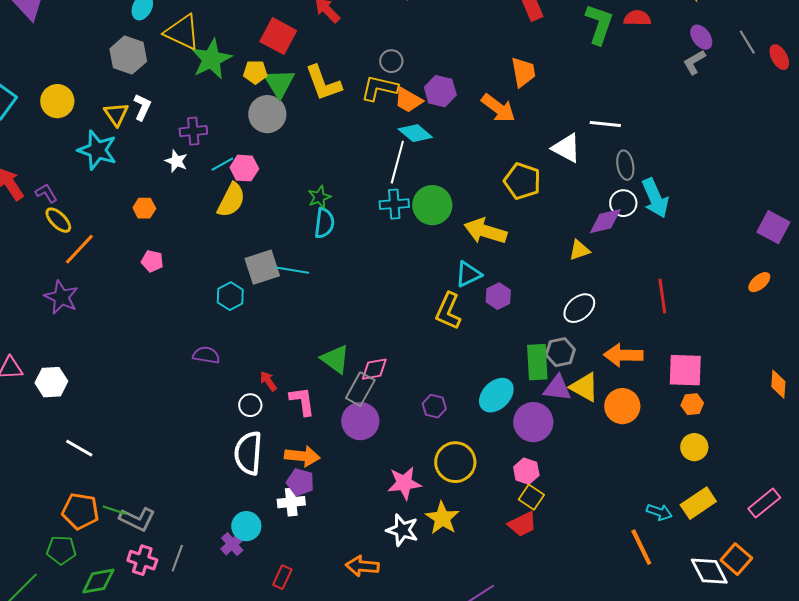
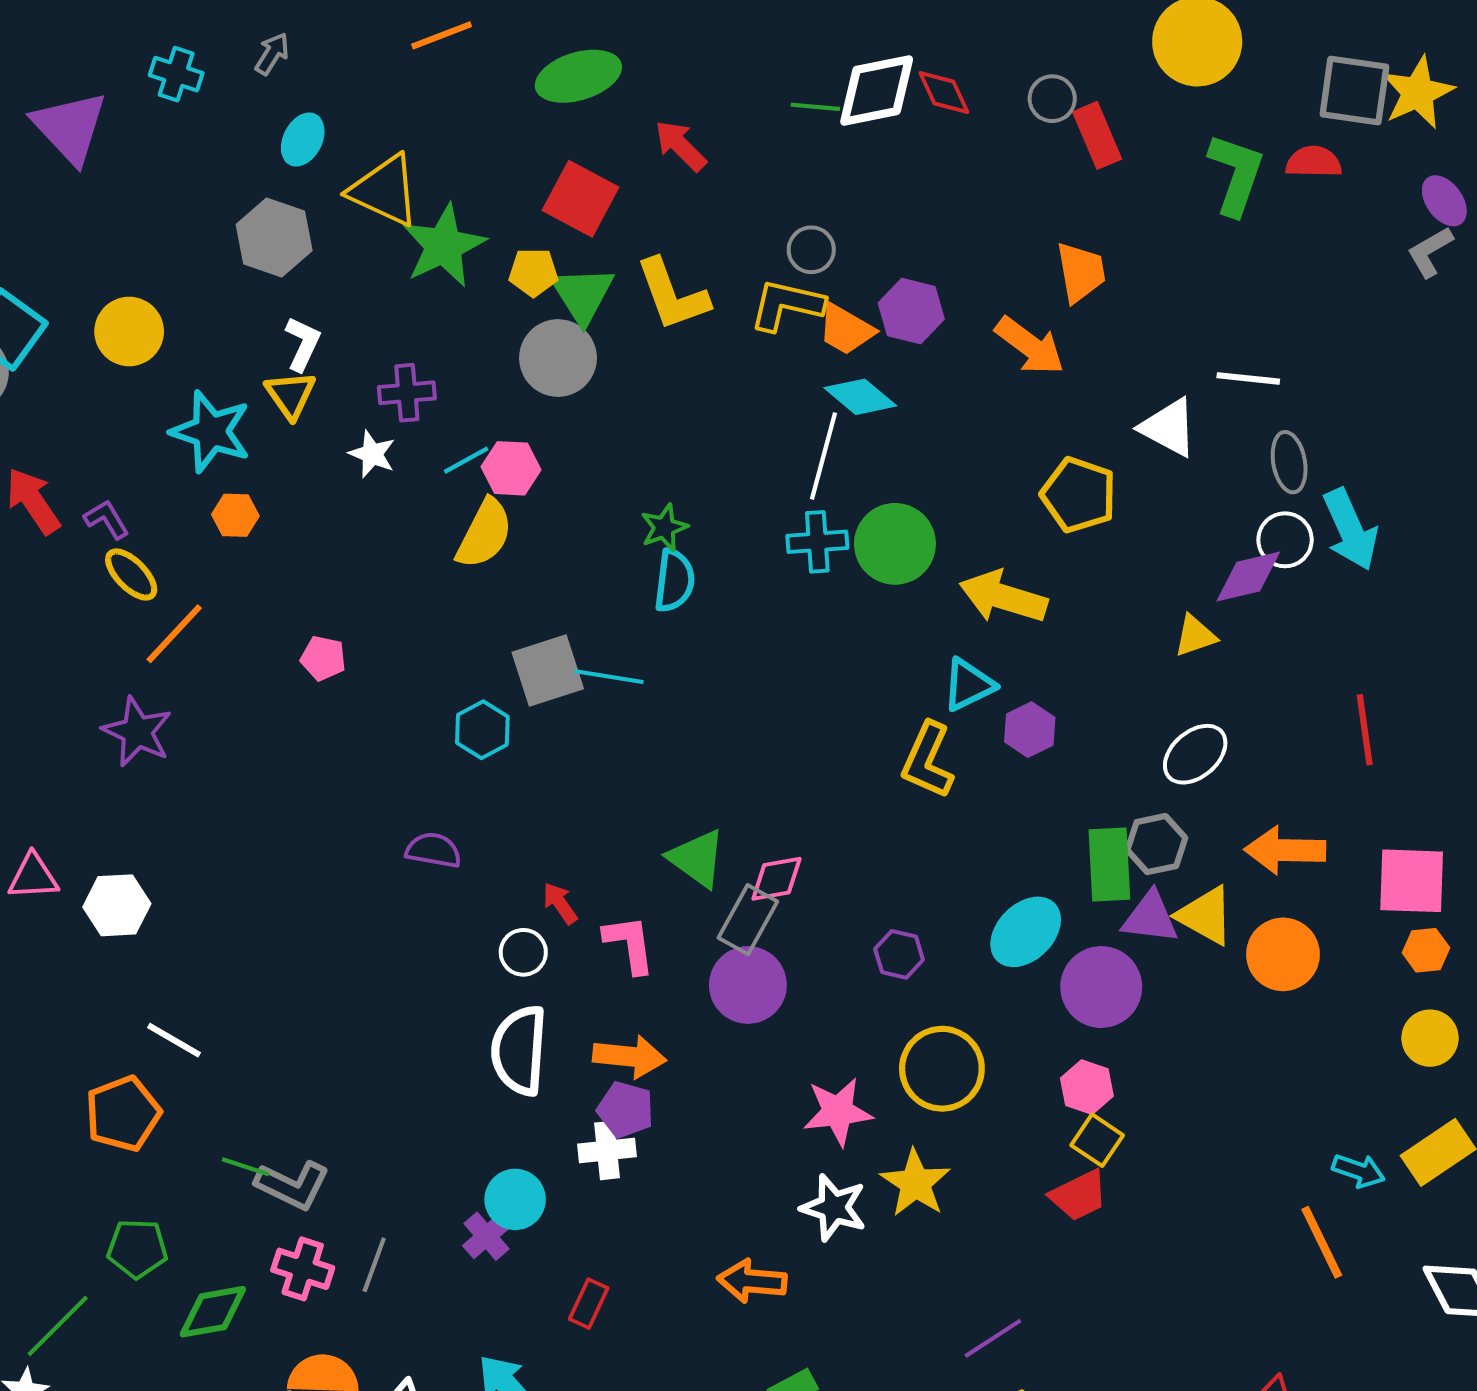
yellow triangle: (116, 114) -> (290, 395), moved
orange hexagon: (144, 208) -> (235, 515), moved
orange pentagon: (80, 511) -> (123, 1114), moved, turned -30

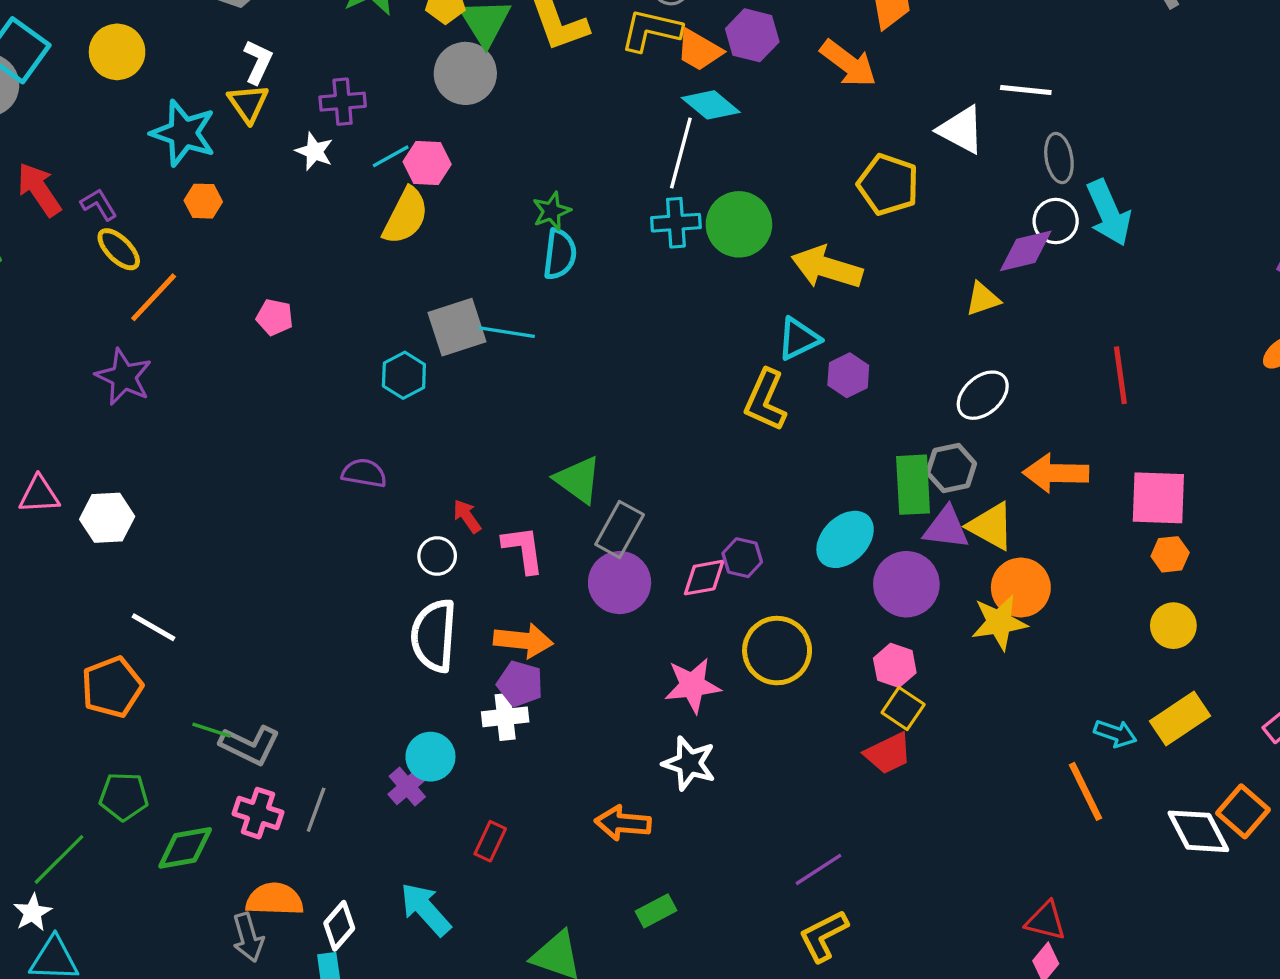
pink diamond: (777, 879) -> (704, 578), moved
orange circle: (1283, 954) -> (1021, 588), moved
yellow star: (915, 1183) -> (999, 622), moved, turned 30

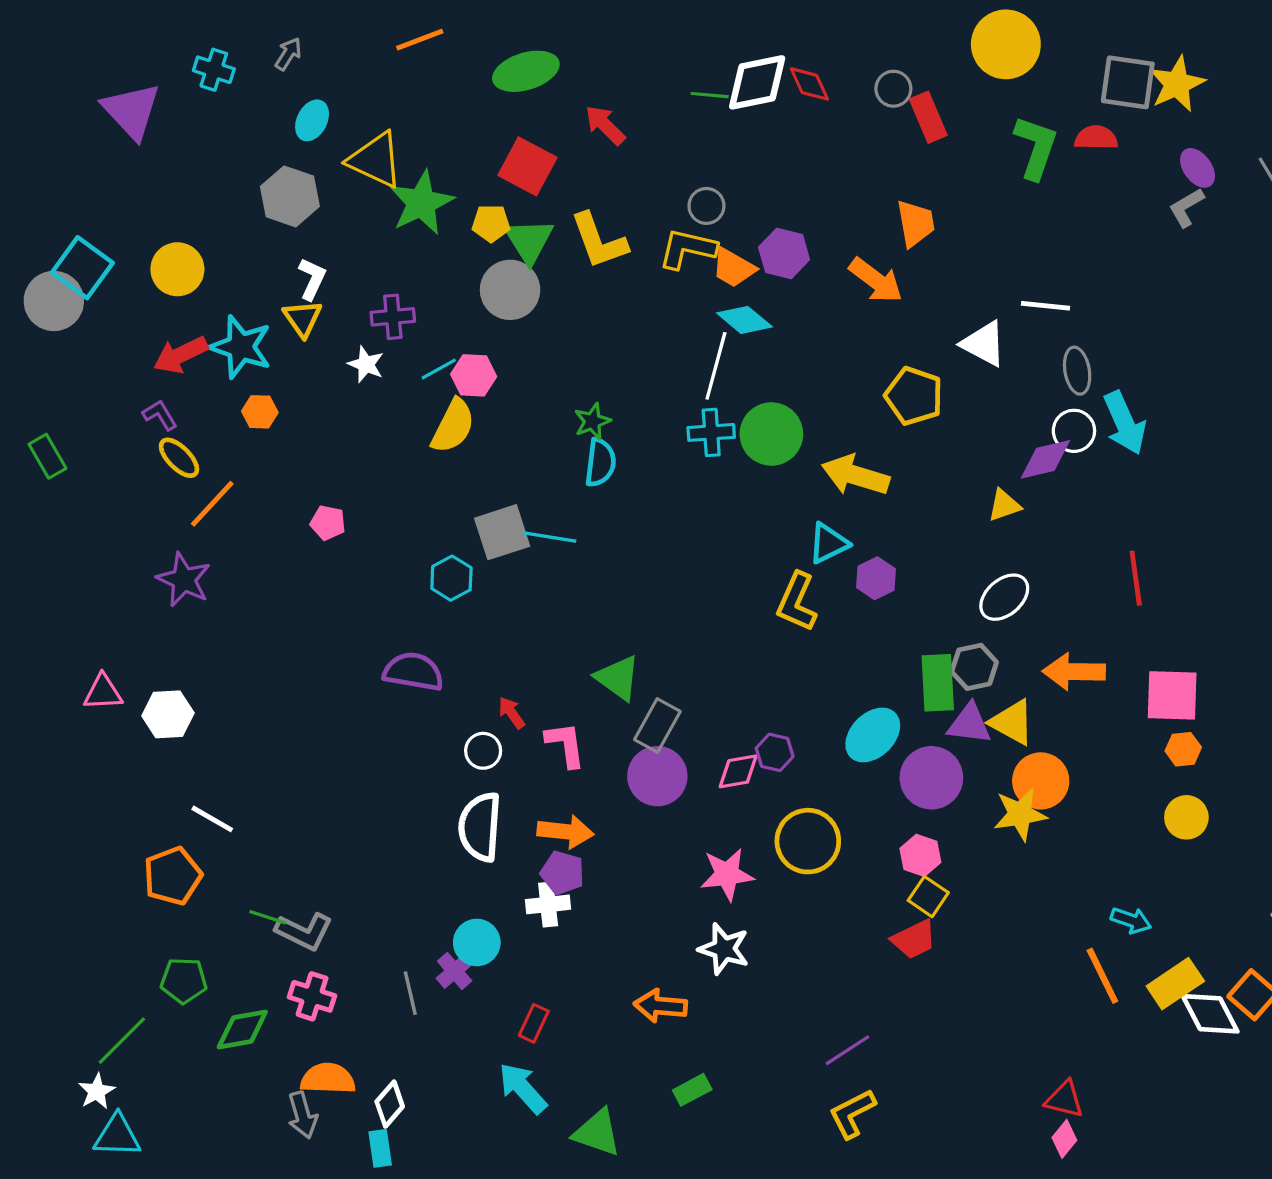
red arrow: (39, 190) -> (181, 355), moved, turned -82
purple semicircle: (364, 473) -> (413, 672), size x1.4
yellow rectangle: (1180, 719) -> (1175, 984), moved
gray line: (316, 810) -> (410, 993), moved, turned -33
cyan arrow: (425, 909) -> (523, 1088), moved

